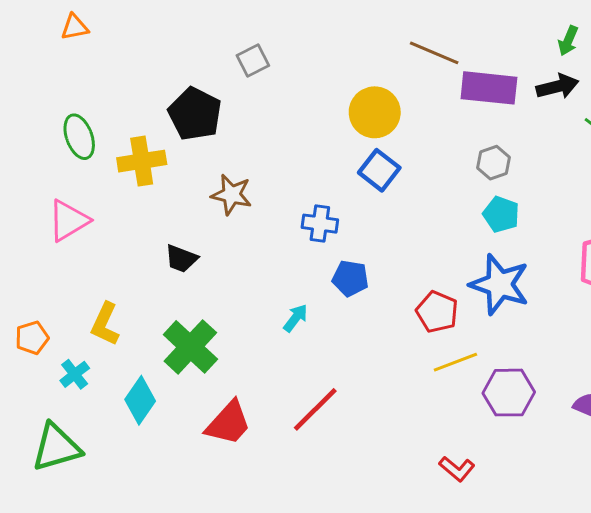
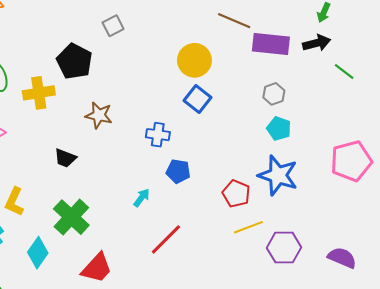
red line: (315, 409) -> (166, 239), moved

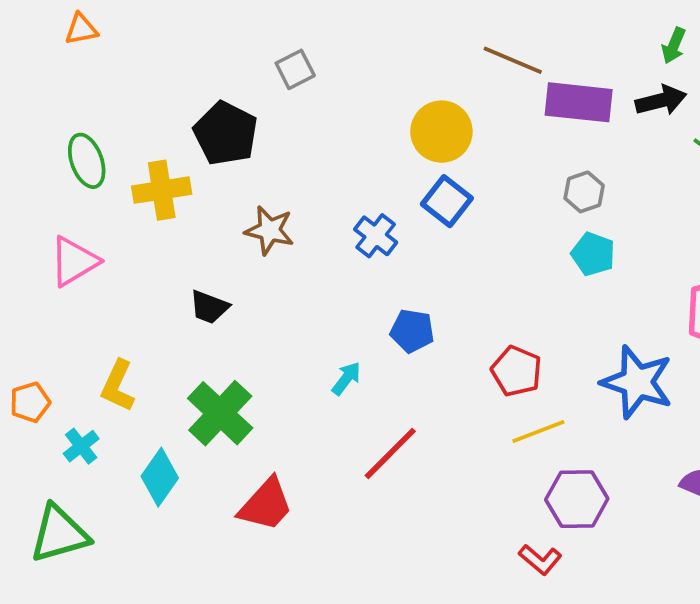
blue cross: (158, 135) -> (376, 236), moved, turned 30
blue star: (278, 175) -> (637, 382), moved
purple hexagon: (284, 248) -> (577, 499), moved

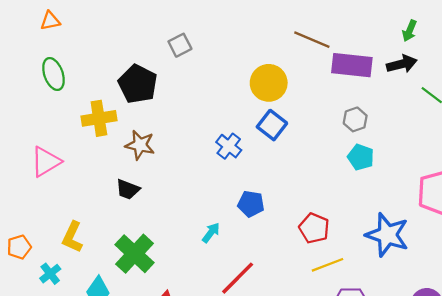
green ellipse: (87, 161) -> (53, 74), moved
brown star: (270, 230) -> (140, 145), moved

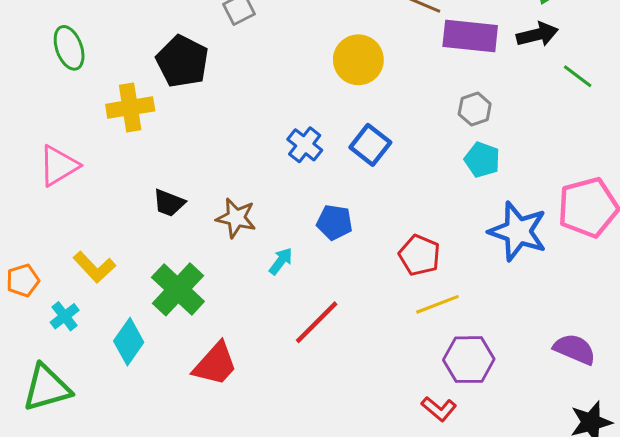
blue square: (272, 125) -> (370, 145), moved
brown star: (140, 145) -> (236, 218), moved
blue star: (387, 235) -> (518, 231), moved
yellow L-shape: (72, 237) -> (94, 267), turned -68

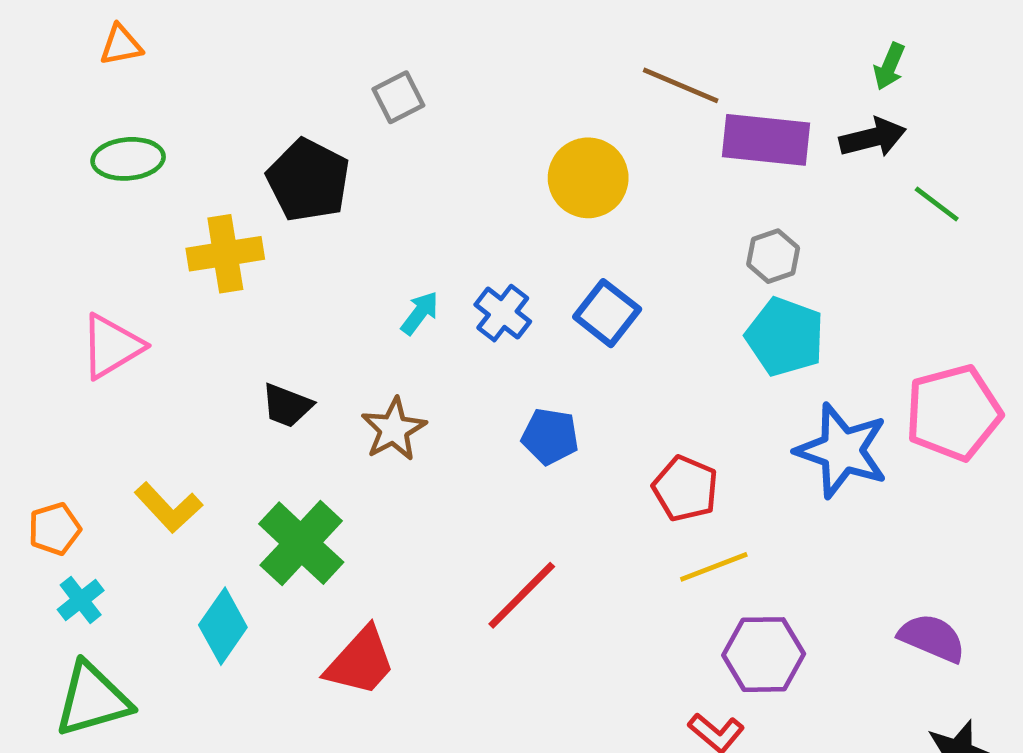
green ellipse: (69, 48) -> (128, 159), turned -75
cyan pentagon: (482, 160) -> (785, 337), size x1.4
brown star: (236, 218) -> (394, 429), turned 30
cyan arrow: (281, 261) -> (420, 313), moved
cyan cross: (65, 316) -> (81, 600), moved

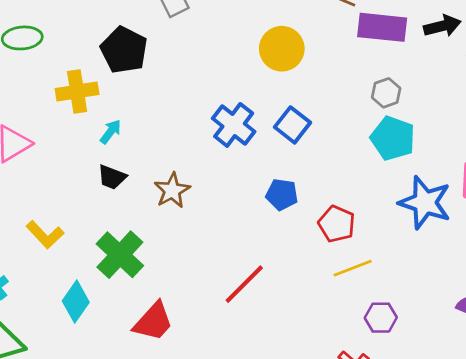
cyan arrow: (420, 313) -> (111, 132), moved
blue cross: (503, 313) -> (234, 125), size x1.4
blue pentagon: (550, 436) -> (282, 195), moved
purple hexagon: (764, 655) -> (381, 318), size x0.7

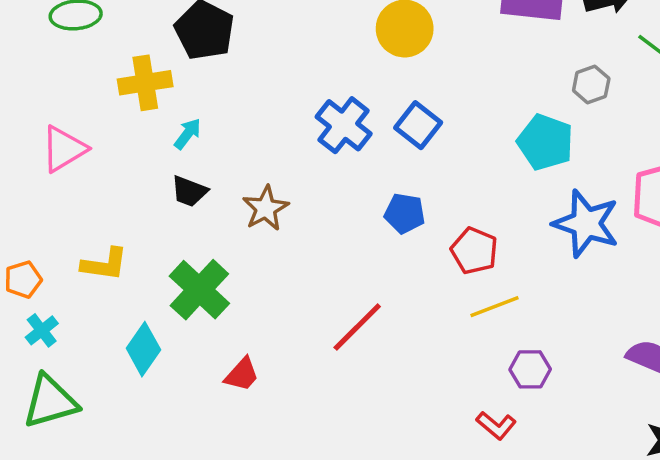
gray hexagon: (386, 93) -> (591, 85), moved
yellow L-shape: (45, 235) -> (104, 264), turned -39
red trapezoid: (153, 322) -> (242, 374), size x0.7

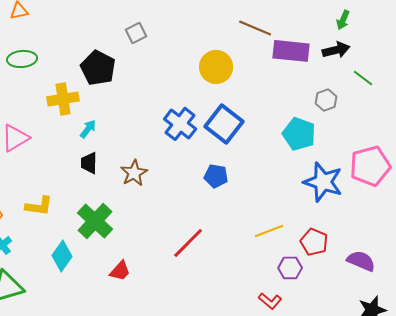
blue square: (418, 125) -> (224, 124), size x1.4
black trapezoid: (189, 191) -> (89, 163), turned 70
red pentagon: (474, 251) -> (314, 242), moved

